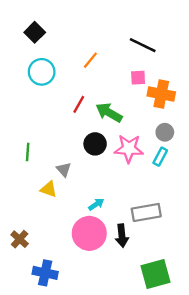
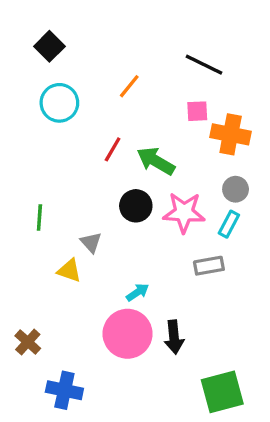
gray rectangle: (146, 212) -> (209, 266), moved, size x0.7

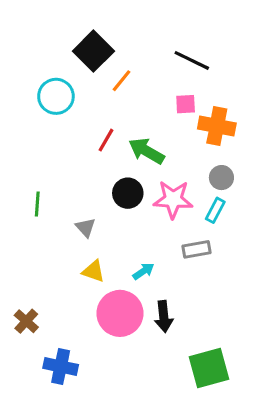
black square: (49, 46) -> (93, 51), moved, size x1.4
yellow triangle: (69, 271) -> (93, 271), moved
cyan arrow: (137, 292) -> (143, 271), moved

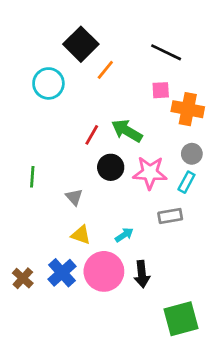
red line: (106, 140) -> (92, 135), moved
blue cross: (61, 366) -> (62, 273), moved, turned 36

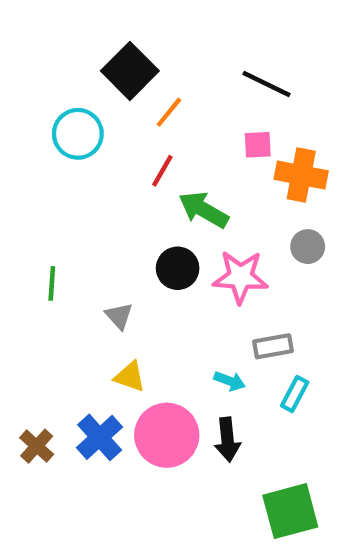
red line: (92, 135) -> (162, 171), moved
cyan rectangle: (186, 182) -> (295, 394), moved
cyan arrow: (124, 235) -> (230, 381), moved, turned 54

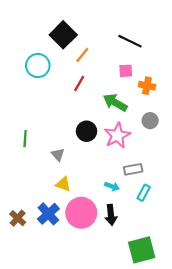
orange cross: (301, 175) -> (147, 86), size x0.7
green arrow: (204, 210) -> (115, 103), moved
pink star: (240, 277) -> (117, 135), turned -30

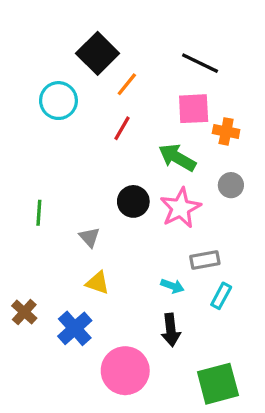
pink square: (126, 71) -> (194, 109), size x1.5
pink circle: (81, 213) -> (125, 371), moved
brown cross: (18, 218) -> (24, 312), moved

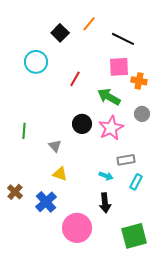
black square: (98, 53) -> (60, 33), size x0.7
orange line: (127, 84) -> (89, 24), moved

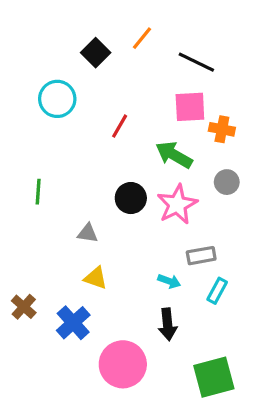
green line: (24, 131) -> (38, 192), moved
gray triangle: (55, 146) -> (88, 233), turned -40

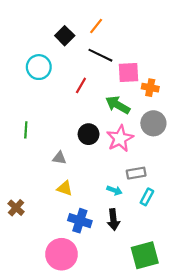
black line: (196, 62) -> (100, 55), moved
gray circle: (227, 182) -> (153, 123), size x1.5
blue cross: (73, 323) -> (80, 221), moved, turned -30
pink circle: (123, 364) -> (61, 254), moved

